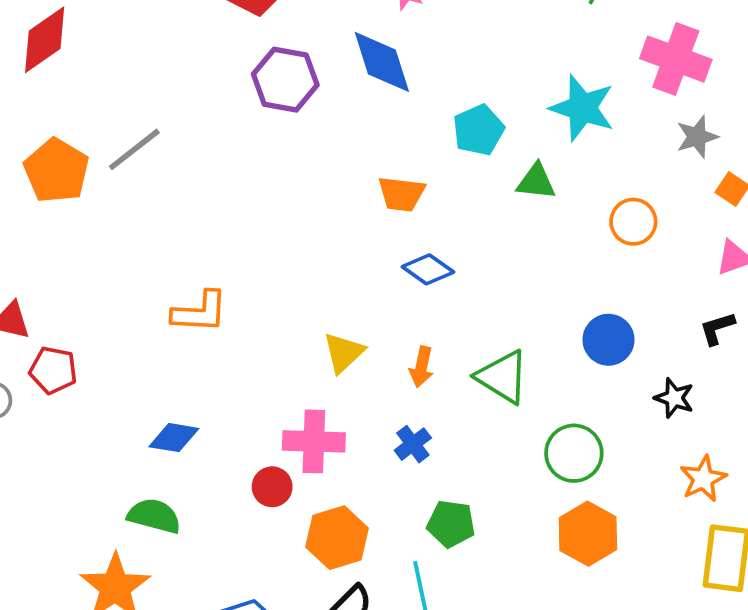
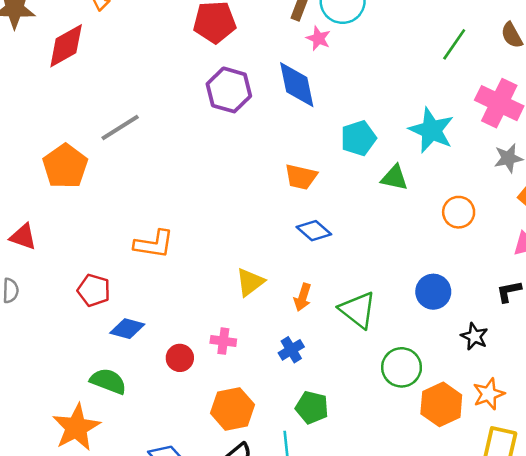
orange pentagon: (56, 171) -> (65, 166), moved
red pentagon: (53, 370) -> (94, 290), moved
pink cross: (314, 441) -> (223, 341), size x0.6
red circle: (272, 487) -> (180, 358), moved
orange hexagon: (588, 534) -> (441, 404), moved

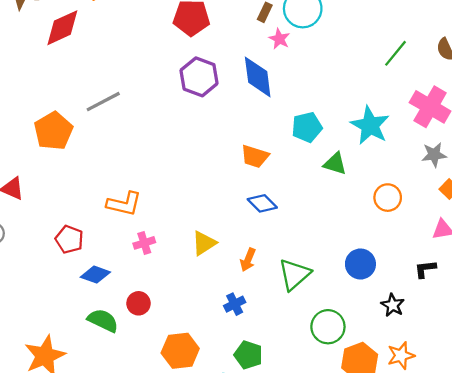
green triangle: (358, 310) -> (294, 274), turned 36
pink cross: (223, 341) -> (144, 243), moved, turned -30
green semicircle: (108, 381) -> (103, 320), moved

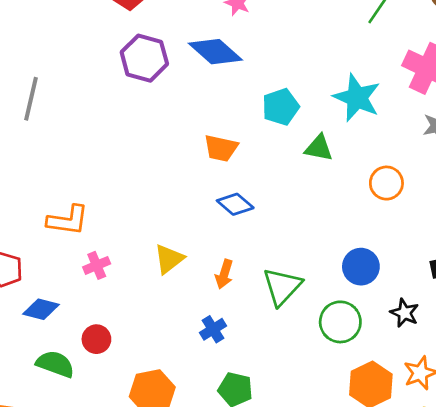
blue diamond: (258, 77) -> (215, 52), turned -36
gray line: (103, 102) -> (31, 99), turned -44
green circle: (328, 327) -> (340, 322), moved

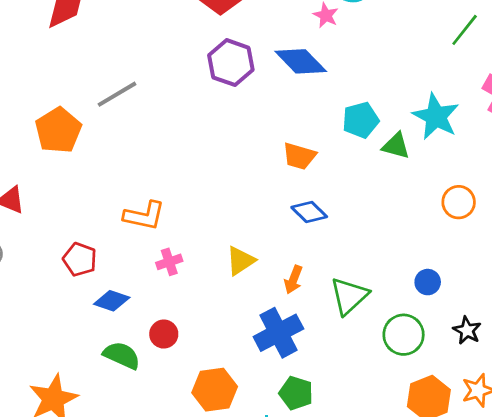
gray line: (31, 99) -> (117, 94), turned 42
green triangle: (319, 148) -> (396, 146), moved
blue circle: (361, 267) -> (428, 282), size x0.7
blue cross: (213, 329) -> (278, 333), size x1.8

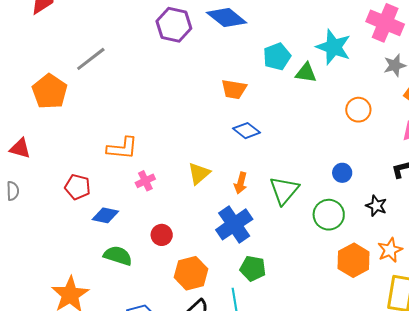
red circle: (164, 334) -> (162, 235), moved

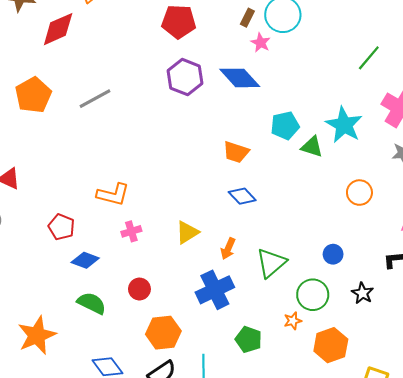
orange pentagon: (50, 91) -> (33, 95), moved
orange star: (390, 250) -> (293, 321), moved, size x0.7
green pentagon: (253, 268) -> (249, 339), moved

